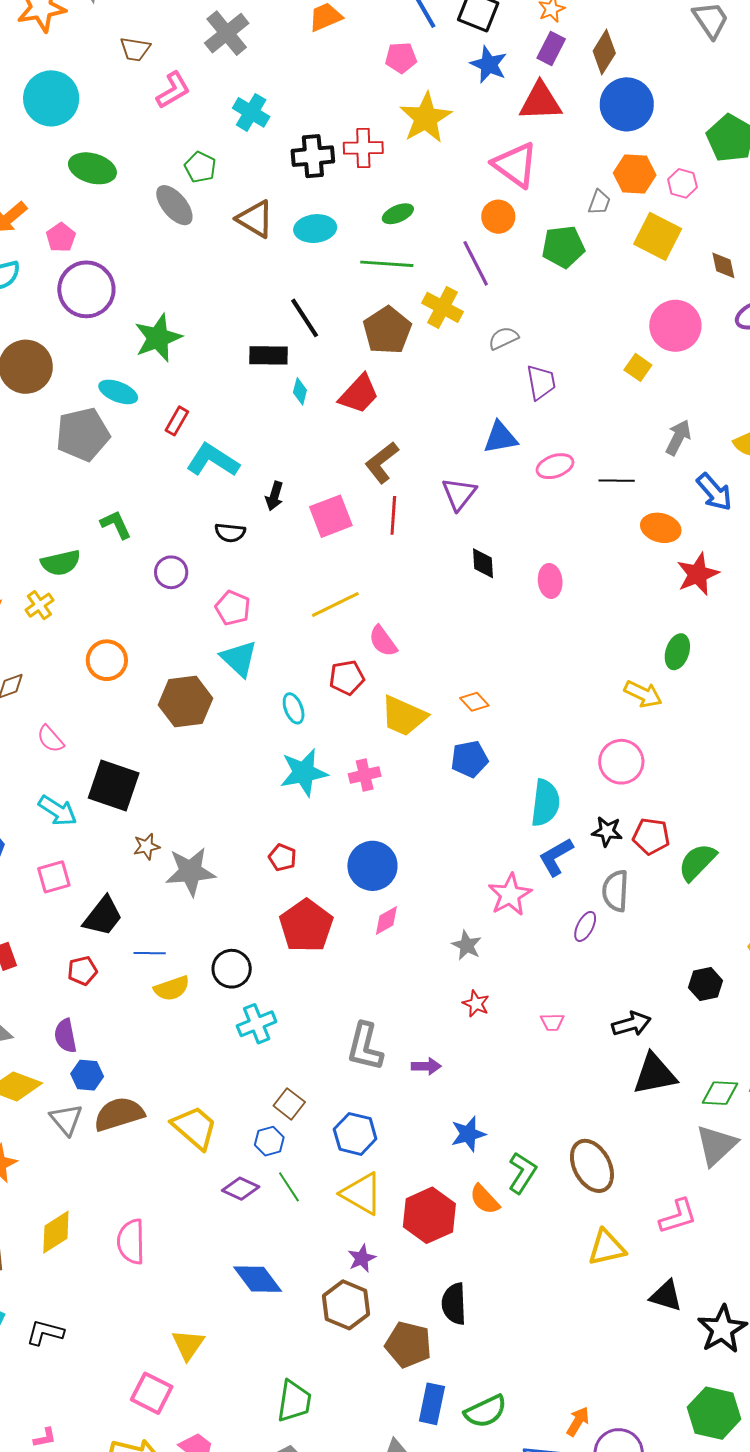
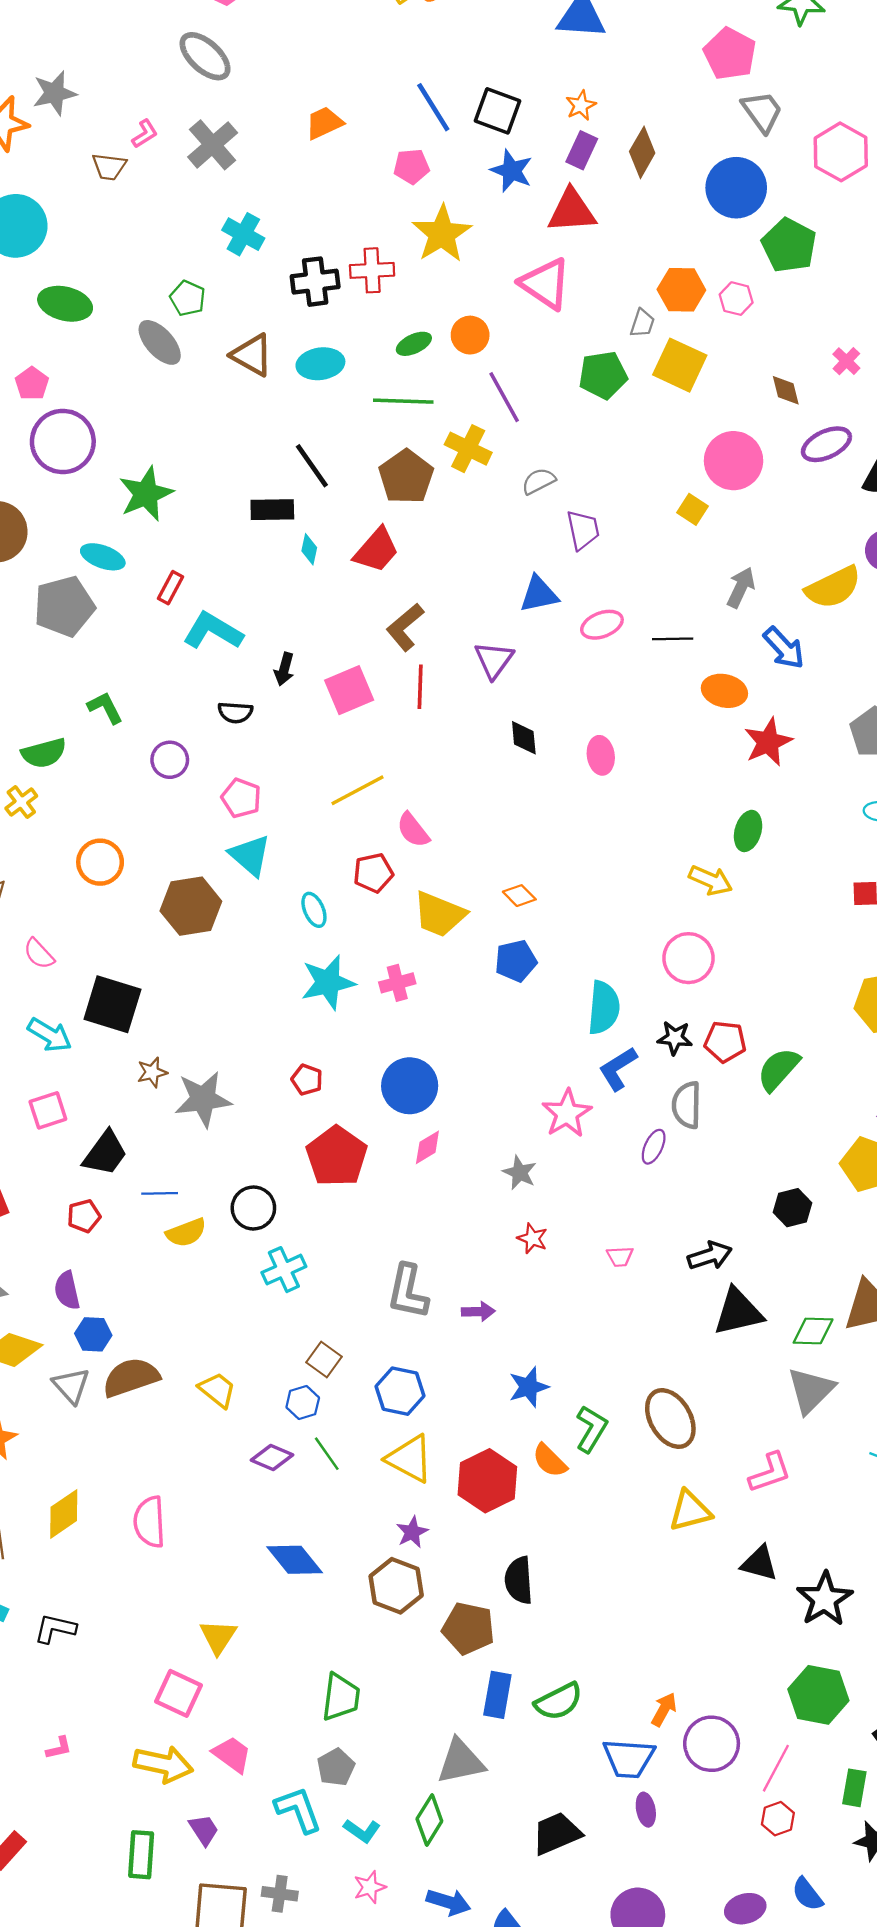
pink L-shape: (173, 90) -> (145, 134), moved, size x0.7
blue circle: (627, 104) -> (736, 188), moved
orange circle: (498, 217) -> (470, 335), moved
yellow square: (658, 236) -> (680, 365), moved
yellow trapezoid: (195, 1128) -> (217, 1390), size x0.7

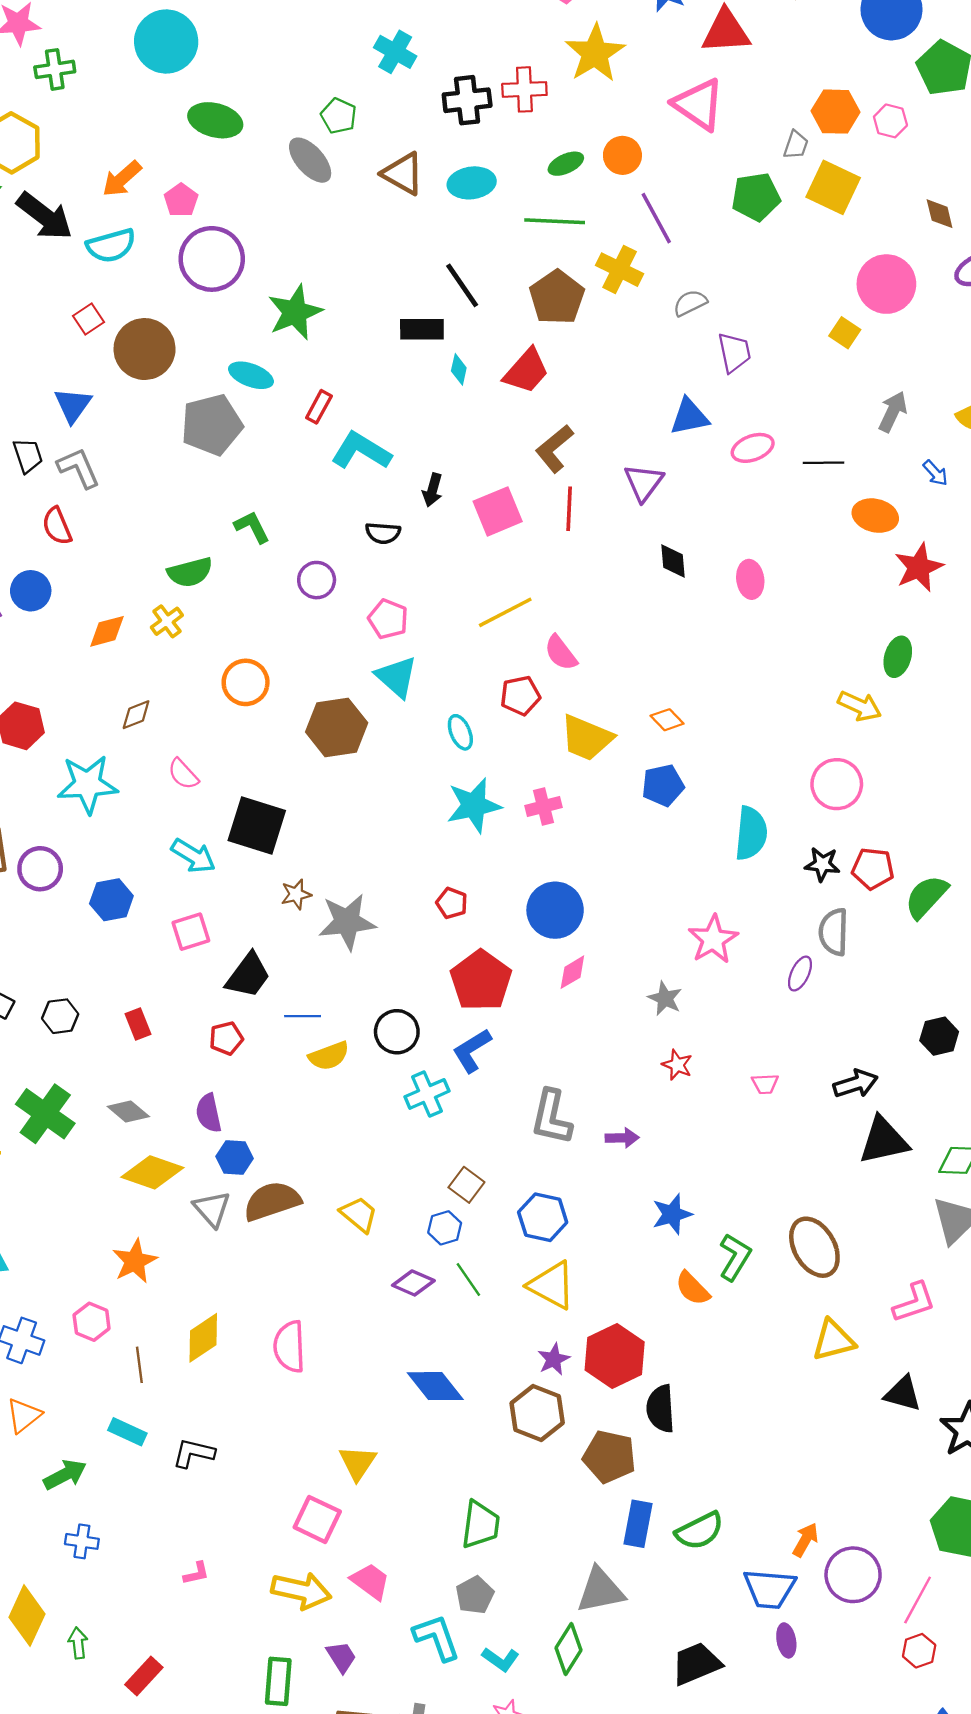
blue arrow: (784, 648) -> (935, 473), size x0.6
blue L-shape: (618, 1069) -> (472, 1050), moved
red hexagon: (487, 1481) -> (615, 1356), moved

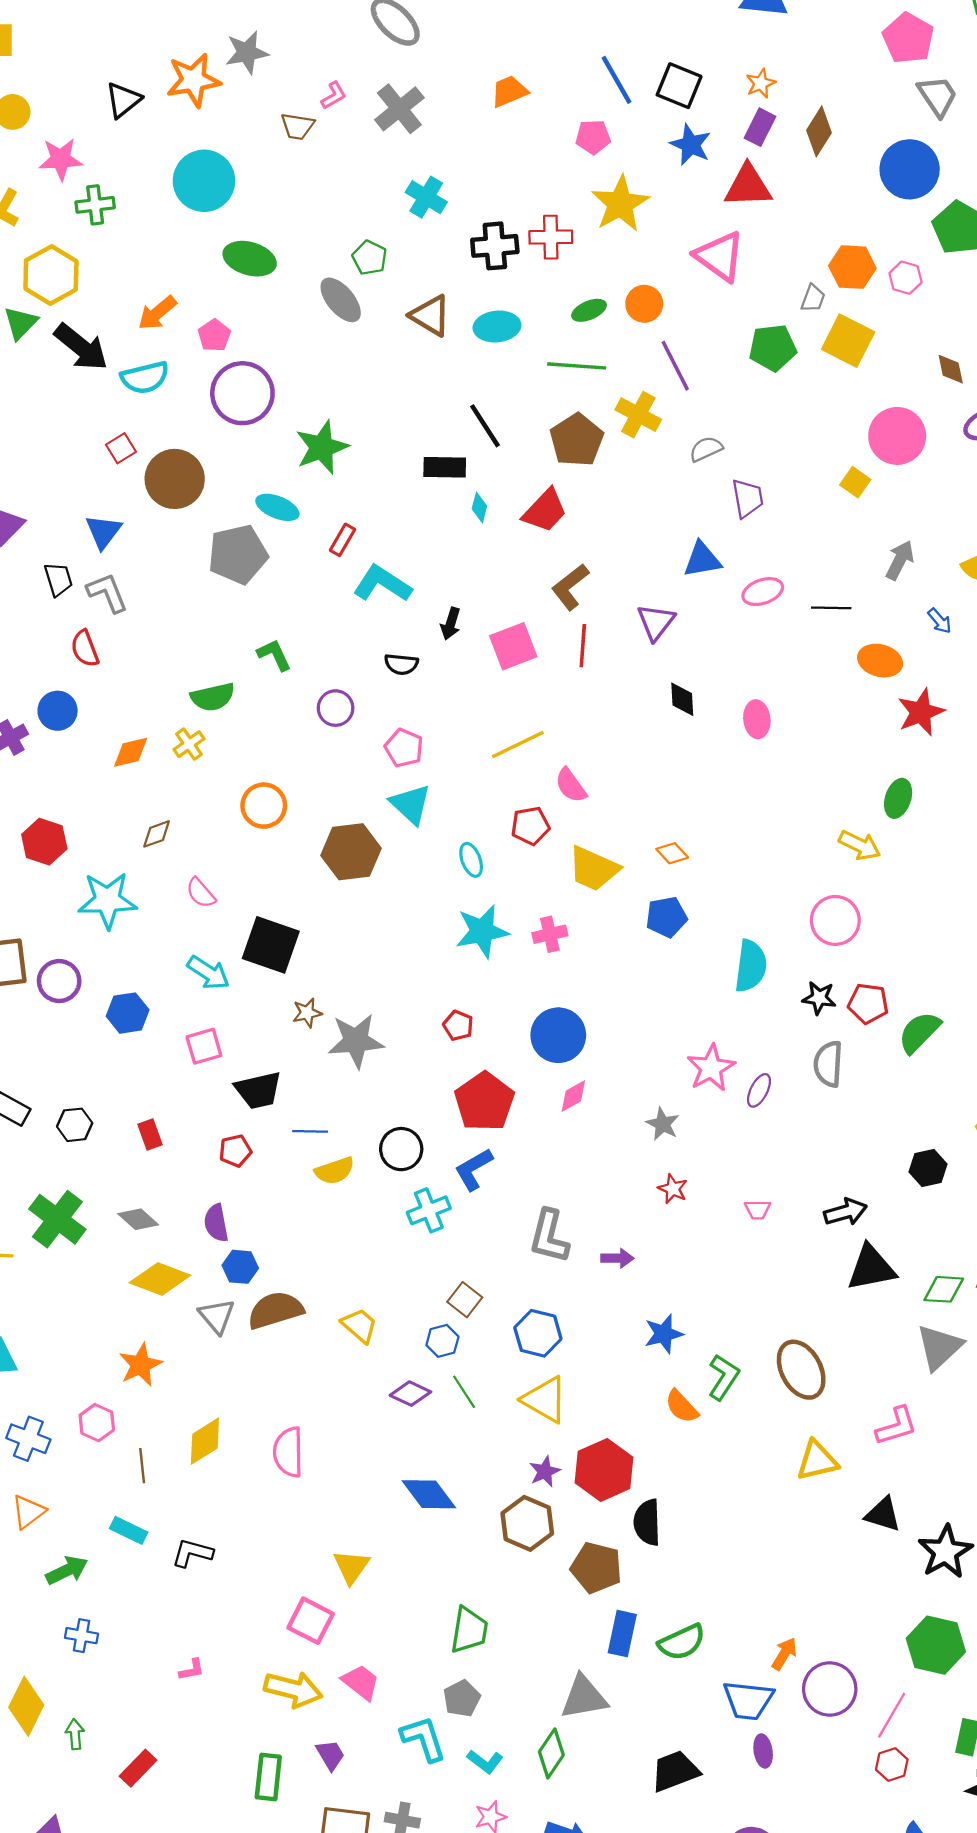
purple ellipse: (800, 974) -> (759, 1090), moved
black trapezoid: (248, 975) -> (258, 1090), turned 39

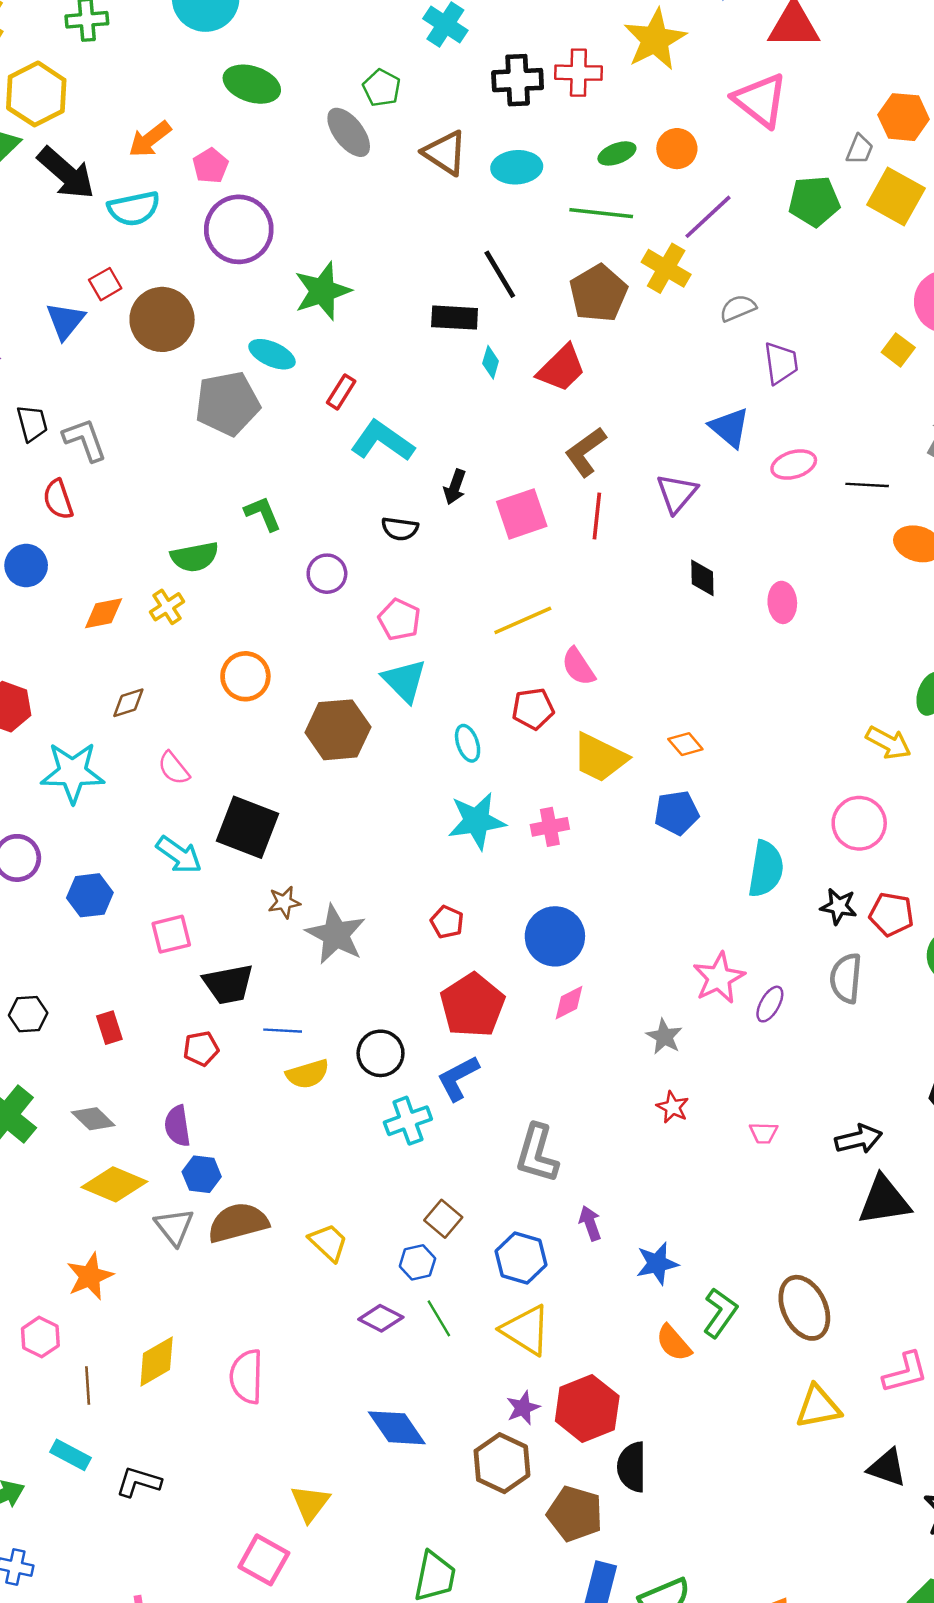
purple line: (675, 366) -> (708, 217), turned 72
blue triangle: (103, 531) -> (65, 321), moved
blue triangle: (702, 560) -> (729, 428), turned 48
gray star: (356, 1041) -> (336, 934), turned 30
purple arrow: (617, 1258) -> (590, 1223), moved, turned -112

